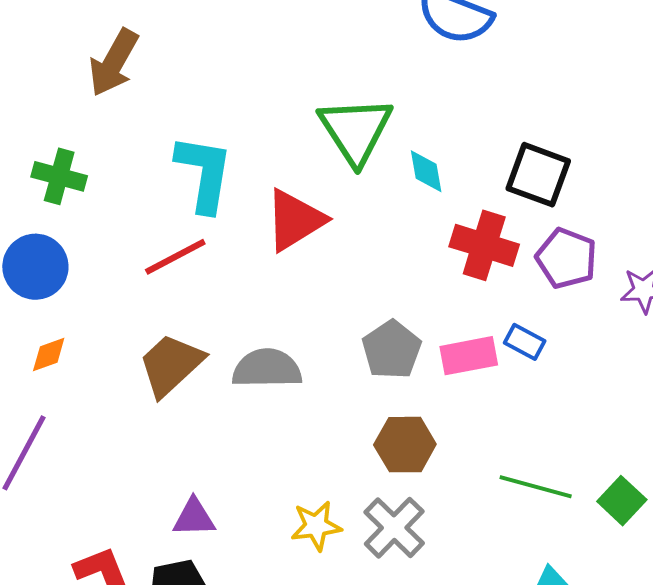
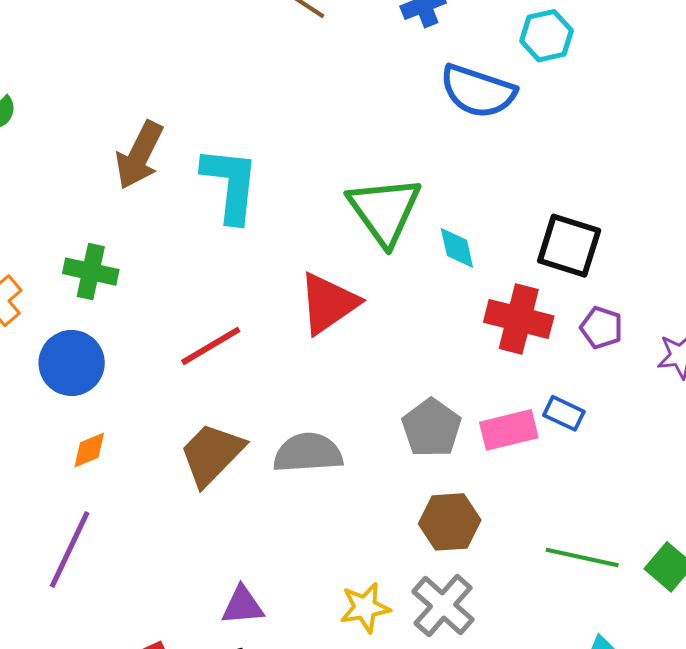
cyan L-shape: (204, 173) -> (230, 184), moved
purple pentagon: (566, 258) -> (601, 328), size x0.7

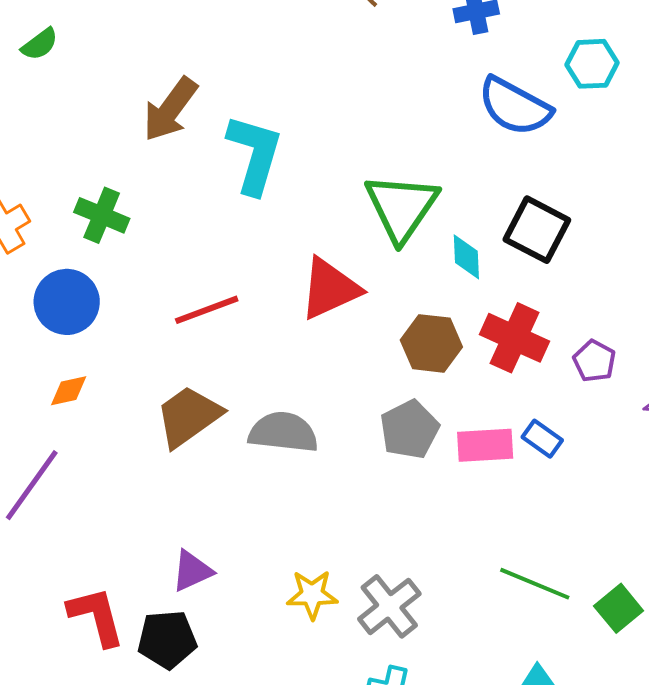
black square: (569, 246) -> (537, 230), moved
brown hexagon: (450, 522) -> (431, 343), moved
purple triangle: (243, 605) -> (192, 571), turned -30

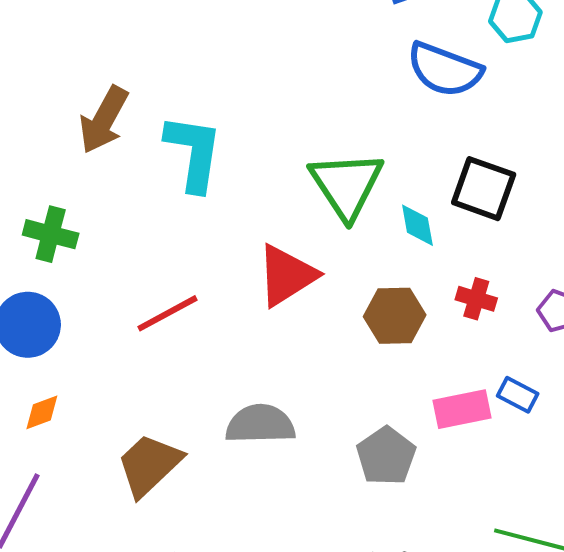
red cross: (514, 338) -> (476, 299), size x0.6
brown trapezoid: (189, 416) -> (149, 465), moved
gray pentagon: (409, 430) -> (386, 456), moved

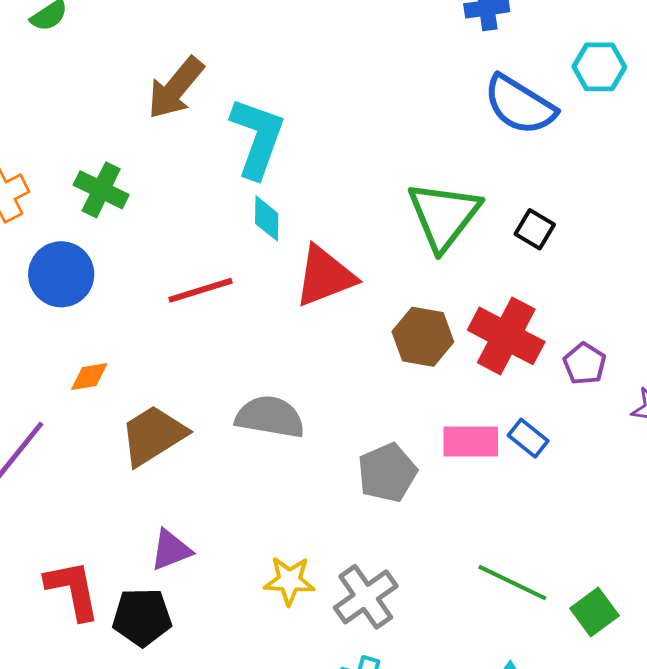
green triangle: (346, 185) -> (444, 216), moved
black square: (484, 189) -> (535, 229), size x0.6
cyan diamond: (417, 225) -> (267, 218), moved
red cross: (476, 299) -> (506, 336), size x1.8
orange diamond: (42, 412) -> (89, 377), moved

